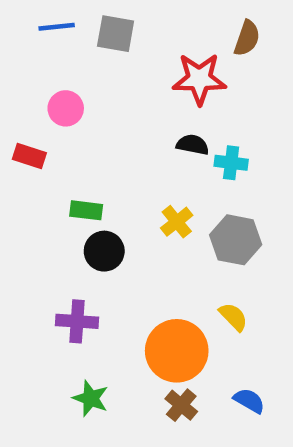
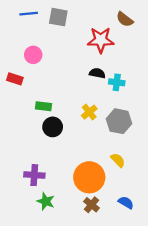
brown semicircle: (247, 38) -> (125, 19), turned 108
purple cross: (77, 321) -> (34, 175), moved

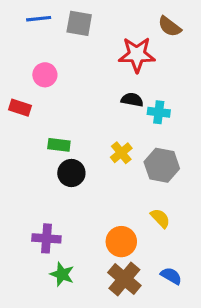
orange circle: (89, 177) -> (121, 242), size x0.7
brown cross: (92, 205) -> (124, 279), size x1.5

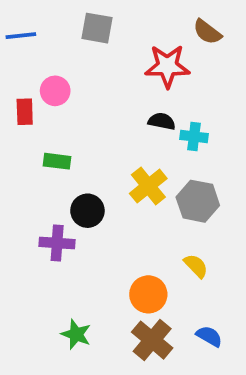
blue line: (39, 19) -> (21, 36), moved
red rectangle: (20, 108) -> (25, 112), moved, turned 70
green rectangle: (59, 145) -> (57, 161), moved
yellow cross: (121, 153) -> (148, 186), size x1.4
purple cross: (46, 238) -> (57, 243), moved

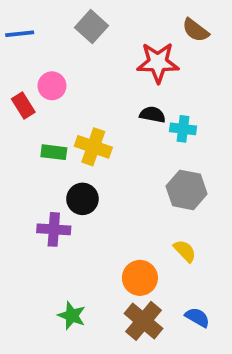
gray square: (97, 28) -> (91, 27), turned 32
red rectangle: (25, 112) -> (23, 106), turned -30
yellow cross: (148, 186) -> (93, 147), moved, turned -32

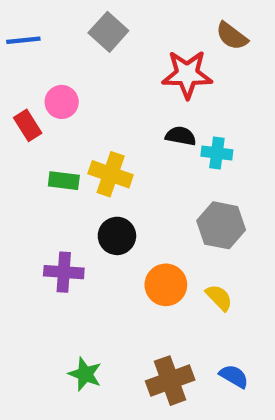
black circle: (82, 199) -> (117, 236), moved
orange circle: (140, 278) -> (166, 285), moved
brown cross: (144, 321) -> (170, 381), turned 30

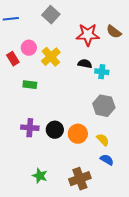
brown semicircle: (232, 36) -> (114, 32), moved
yellow cross: (111, 174) -> (51, 57), moved, turned 30
black circle: (117, 236) -> (55, 130), moved
blue semicircle: (234, 376) -> (107, 160), moved

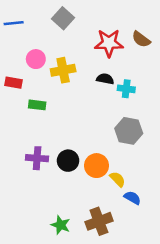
yellow cross: (51, 57) -> (63, 70), turned 30
red rectangle: (13, 59) -> (14, 83), moved, turned -48
yellow semicircle: (103, 140) -> (118, 179), moved
green star: (40, 176) -> (61, 225), moved

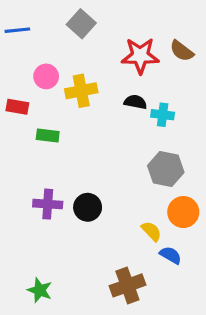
orange circle: (97, 166) -> (183, 212), moved
green star: (61, 225) -> (40, 290), moved

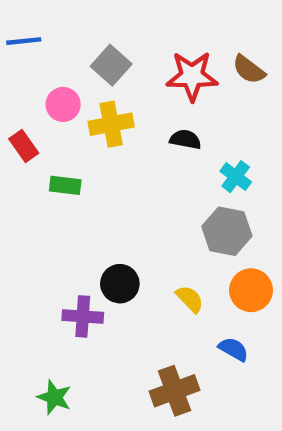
gray square: (81, 24) -> (111, 65), moved
red rectangle: (17, 107) -> (24, 146), turned 45
cyan cross: (163, 115) -> (236, 177), moved, turned 30
purple cross: (48, 204) -> (83, 316), moved
yellow semicircle: (151, 231) -> (190, 299), moved

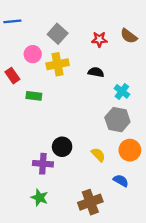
red star: (192, 76) -> (99, 39), size x0.6
green star: (54, 397) -> (39, 198), moved

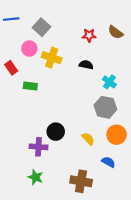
gray square: (58, 34) -> (42, 27), moved
yellow cross: (58, 64) -> (52, 58), turned 30
brown cross: (90, 202) -> (81, 181), turned 30

